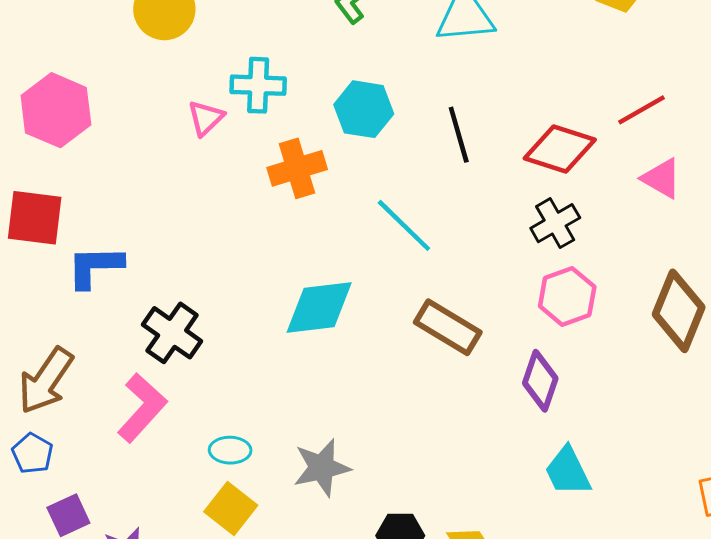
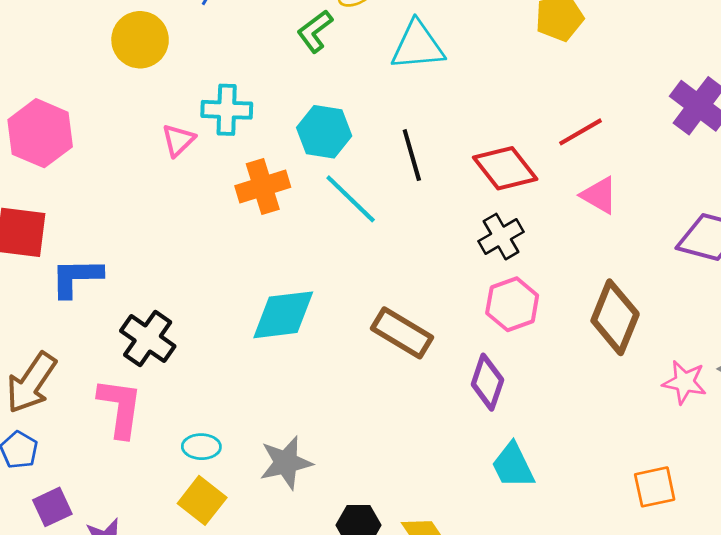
red diamond: (560, 149) -> (505, 168), turned 34
cyan line: (404, 225) -> (351, 199), moved
pink L-shape: (142, 408) -> (120, 408), turned -34

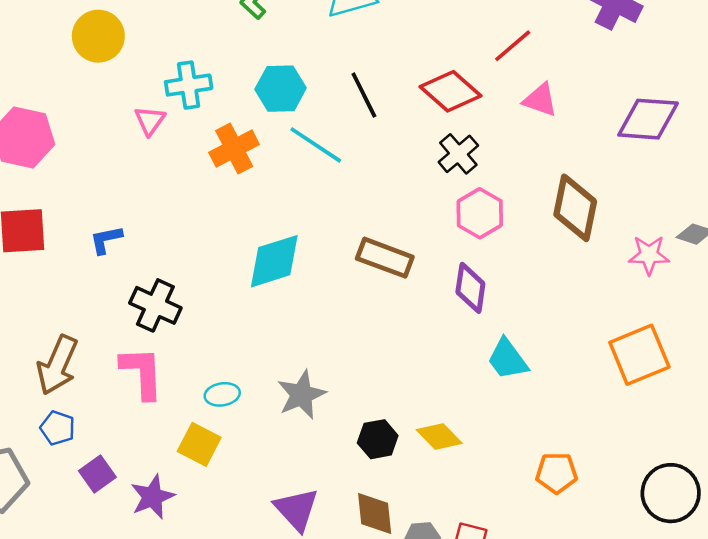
blue L-shape: (76, 277) -> (106, 240), moved, size x0.7
orange square: (655, 487) -> (639, 355), size x1.5
yellow square: (202, 500) -> (199, 444), moved

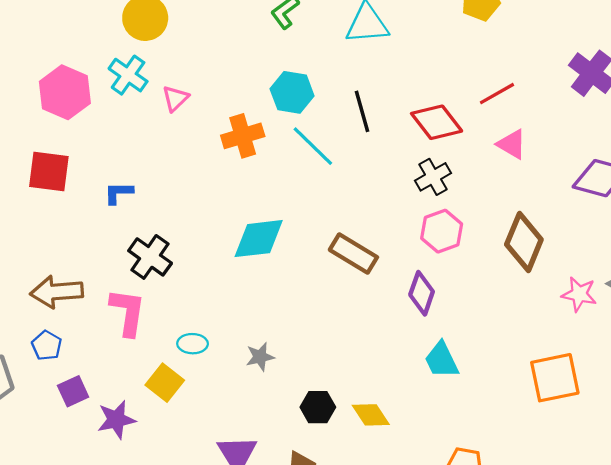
cyan cross: (189, 85) -> (128, 75), moved, turned 33
brown arrow: (57, 365) -> (57, 292), turned 51
gray star: (301, 395) -> (260, 357), size x0.7

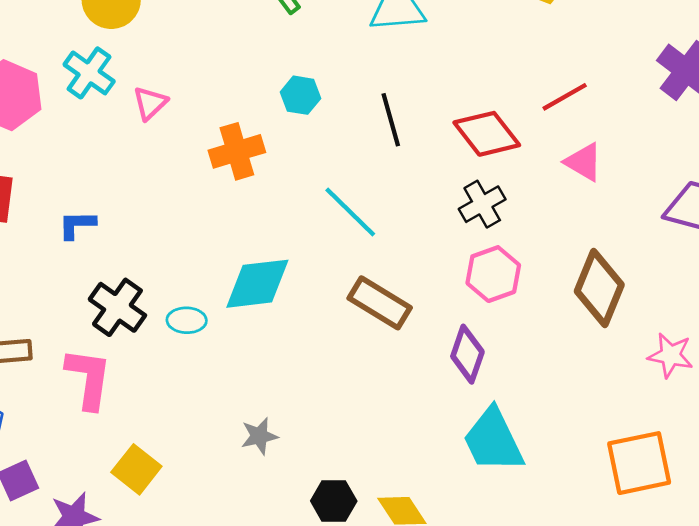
cyan hexagon: (292, 92) -> (300, 95), size x0.7
cyan line: (313, 146) -> (350, 212), moved
cyan ellipse: (193, 344) -> (187, 320), moved
cyan trapezoid: (442, 360) -> (493, 440), size x1.4

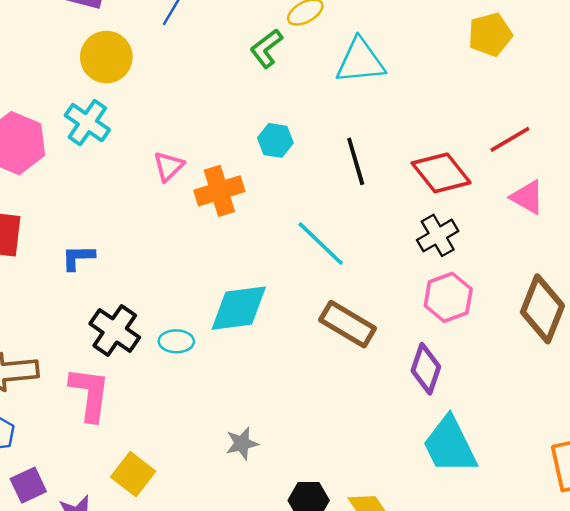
pink triangle: (150, 103) -> (168, 166), moved

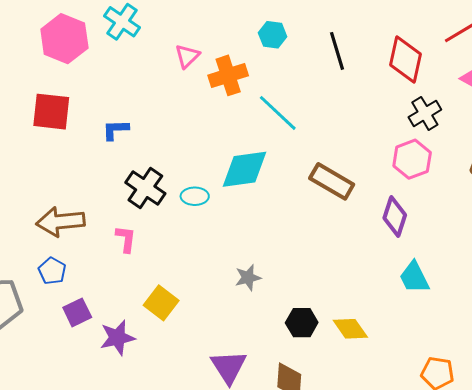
red diamond: (441, 173) -> (405, 60), turned 51
black cross: (438, 235) -> (425, 113), moved
cyan line: (321, 244) -> (278, 113), moved
pink L-shape: (90, 394) -> (126, 239), size x0.6
cyan trapezoid: (450, 445) -> (414, 277), size x0.7

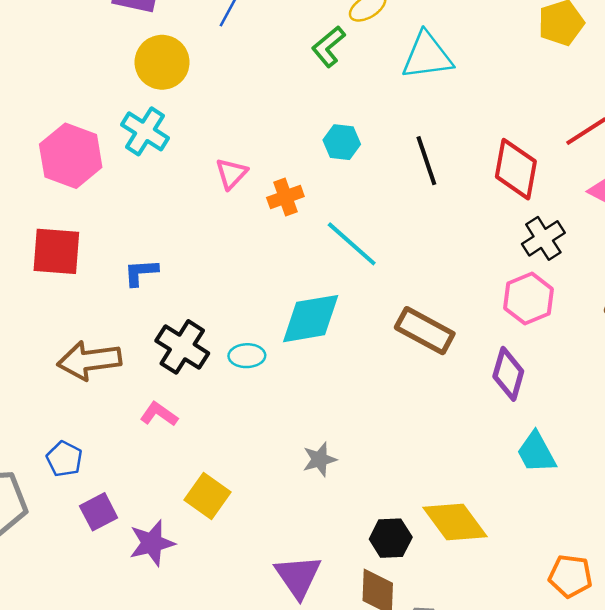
orange cross: (228, 75) -> (285, 197), size x0.7
brown arrow: (60, 222) -> (89, 360), moved
pink L-shape: (126, 239) -> (159, 414), turned -60
black hexagon: (302, 323) -> (391, 538), moved
yellow diamond: (350, 329) -> (455, 522), size x1.4

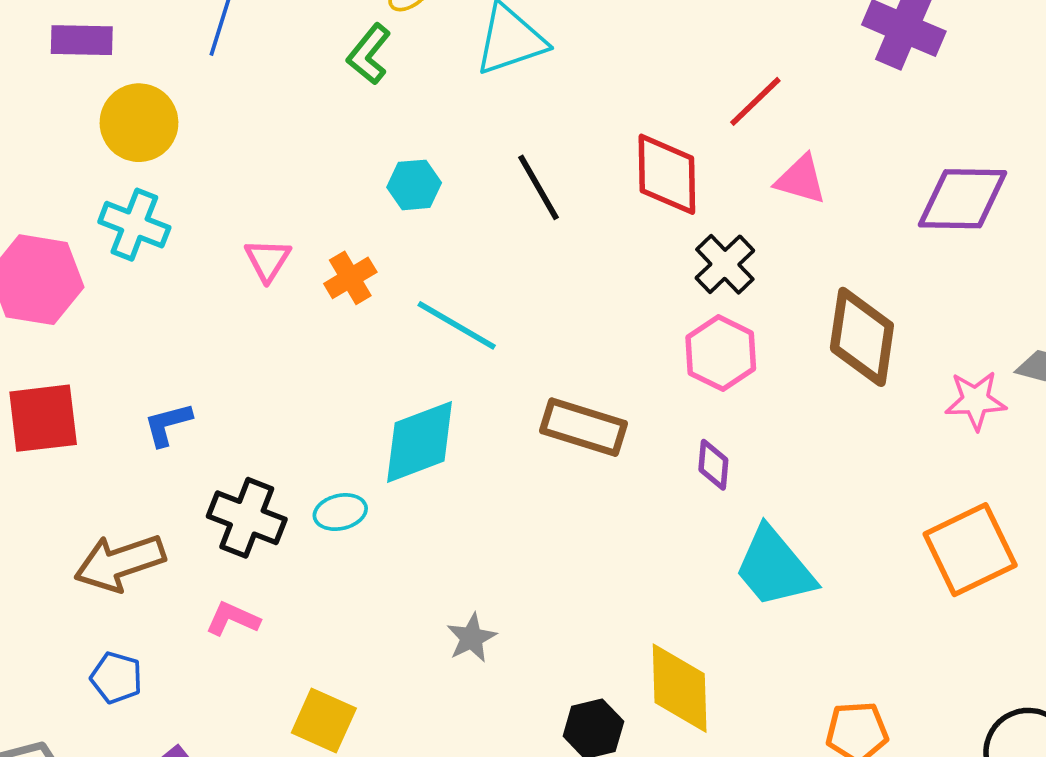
purple diamond: (508, 374) -> (713, 465), size x0.7
cyan trapezoid: (536, 452) -> (774, 568), size x1.4
blue pentagon: (64, 459) -> (116, 678), moved
yellow diamond: (455, 522) -> (680, 688), turned 46

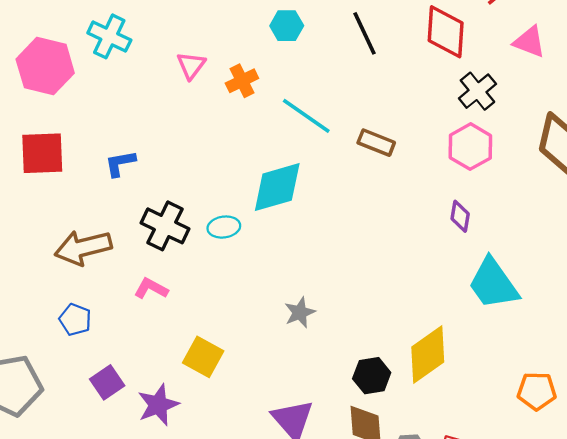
brown rectangle: (584, 427) -> (376, 143), moved, size x0.7
yellow diamond: (680, 688) -> (428, 355), turned 52

